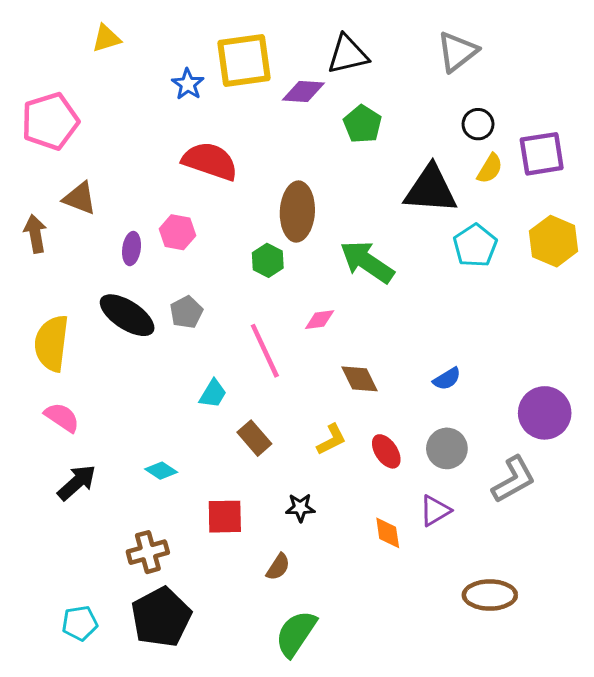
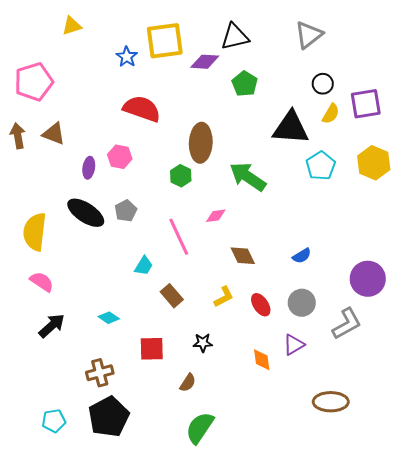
brown arrow: (35, 234) -> (18, 136), moved

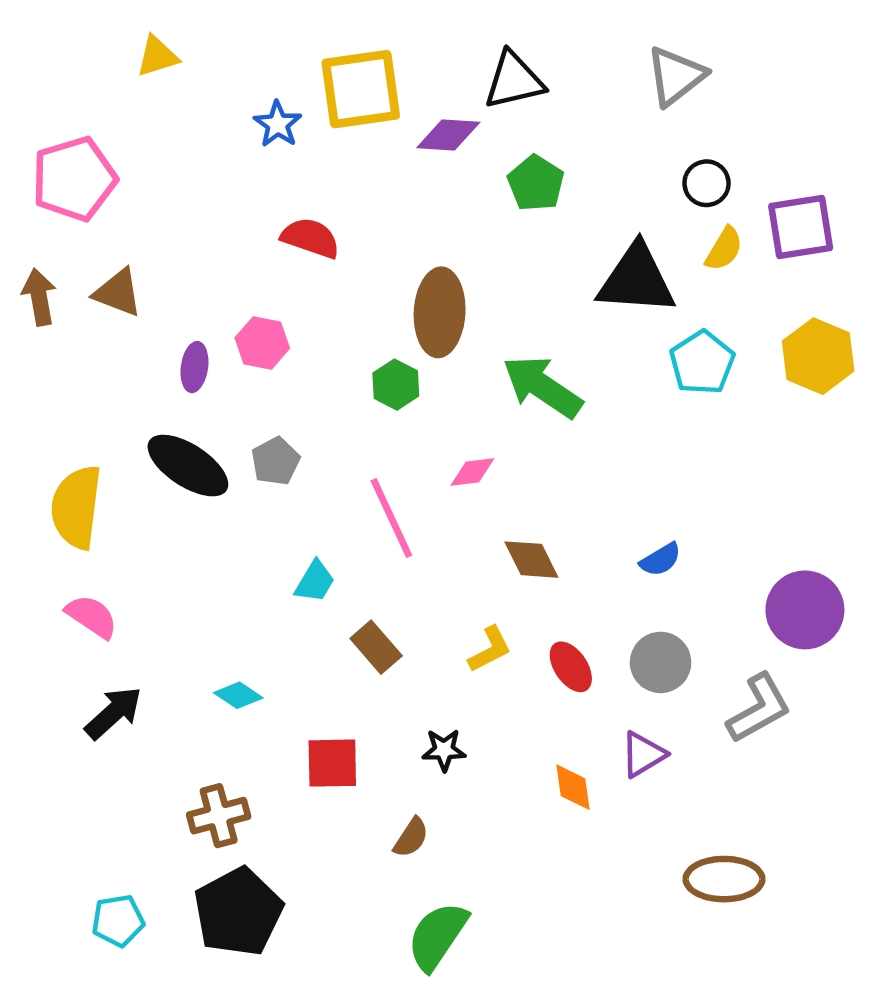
red semicircle: (142, 109) -> (310, 238), size x0.7

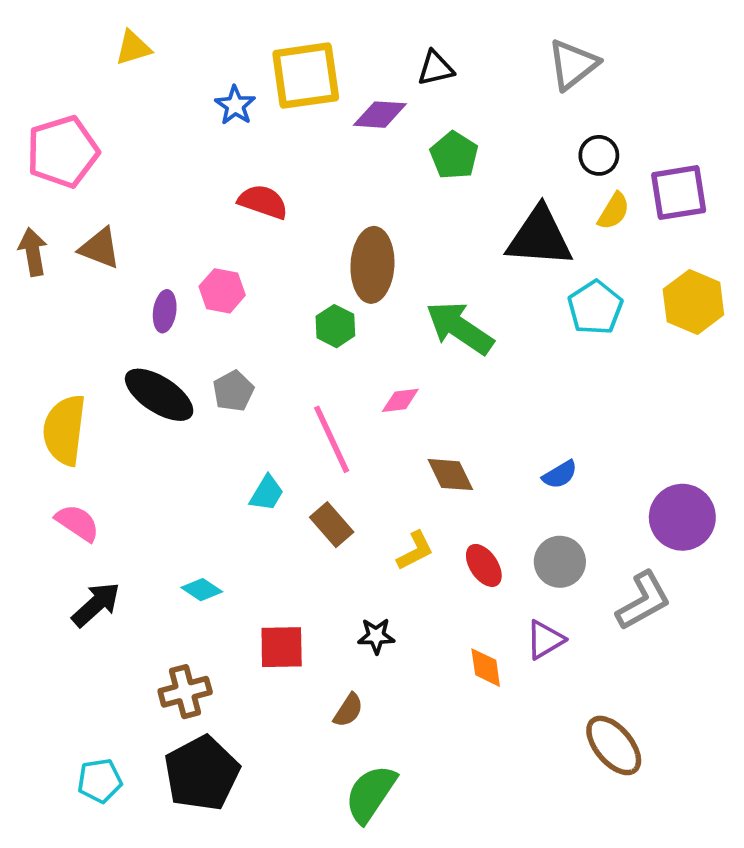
black triangle: (514, 80) -> (436, 68), size x0.7
brown rectangle: (376, 647) -> (332, 525), moved
brown ellipse: (724, 879) -> (614, 745), turned 50

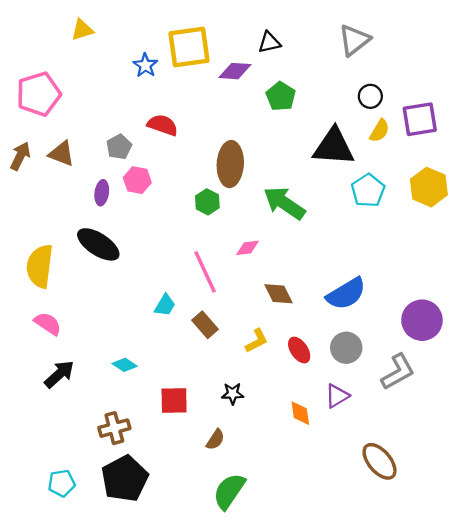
brown arrow: (33, 252) -> (20, 156), turned 36
gray pentagon: (233, 391) -> (119, 147), moved
blue semicircle: (560, 475) -> (346, 294), size x1.8

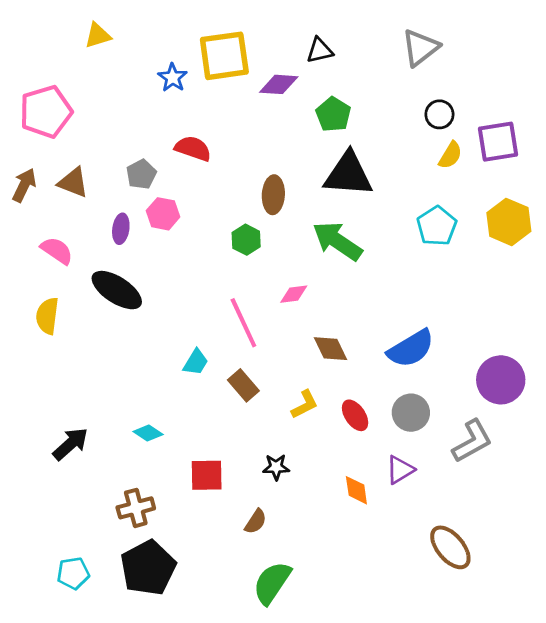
black triangle: (334, 147) -> (348, 174), moved
brown ellipse: (230, 164) -> (273, 195), size x0.7
yellow semicircle: (40, 266) -> (47, 316), size x0.7
pink semicircle: (48, 324) -> (57, 251), moved

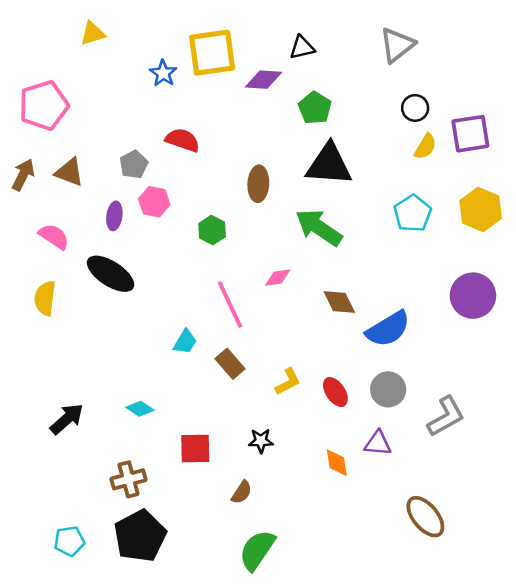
green hexagon: (246, 240) -> (212, 230), moved
brown diamond: (331, 349) -> (339, 302), moved
purple circle: (501, 380) -> (473, 296), moved
purple triangle: (400, 470) -> (378, 443), turned 36

